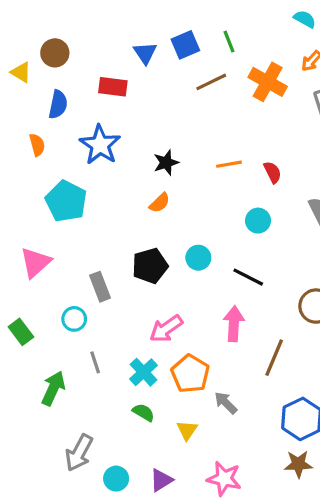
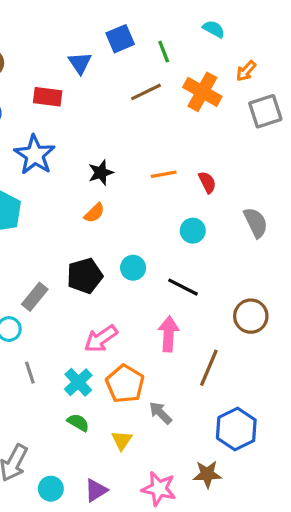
cyan semicircle: (305, 19) -> (214, 29), moved
blue square: (185, 45) -> (120, 39), moved
gray rectangle: (100, 287) -> (35, 297), turned 60
brown star: (298, 464) -> (207, 474), moved

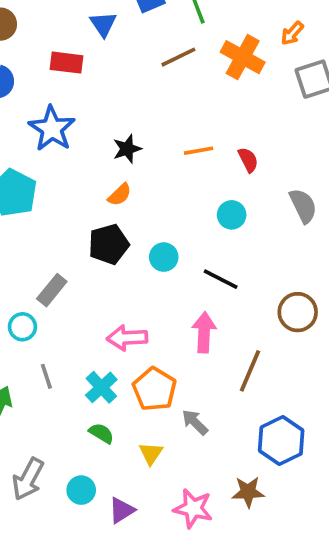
black pentagon: (85, 276) -> (109, 244), moved
pink arrow: (101, 339) -> (127, 338), turned 32
cyan circle: (51, 489) -> (81, 490), moved

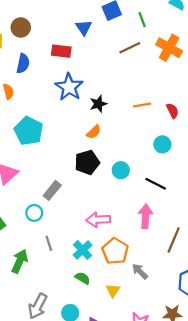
blue star: (52, 129) -> (69, 87), moved

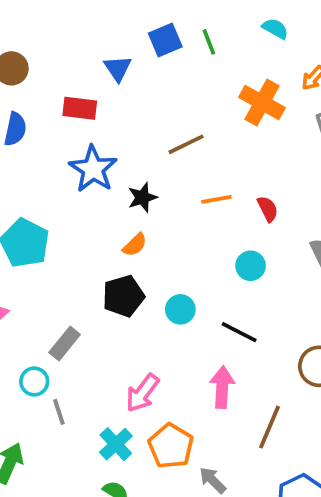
green line: (142, 20) -> (209, 42), moved
brown line: (130, 48) -> (186, 144), moved
pink arrow: (98, 220) -> (142, 393), turned -50
gray line: (49, 243) -> (59, 412), moved

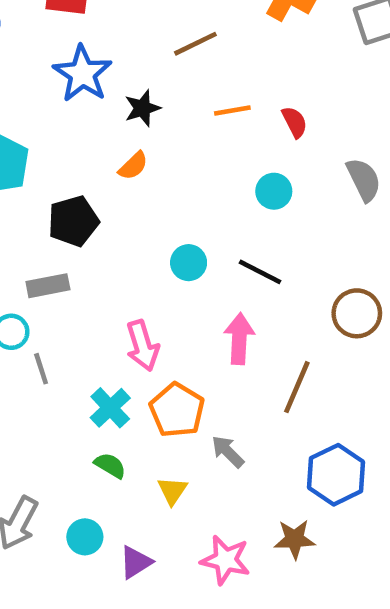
black pentagon: (123, 296) -> (73, 221), moved
cyan circle: (180, 309) -> (189, 263), moved
gray rectangle: (65, 344) -> (48, 286), turned 40
pink arrow: (142, 393) -> (142, 346), turned -54

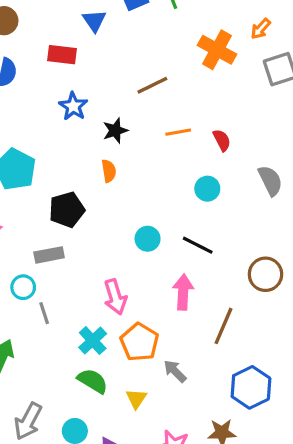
blue star: (83, 74) -> (73, 106), size x0.7
orange semicircle: (133, 166) -> (109, 171), turned -55
green semicircle: (110, 465) -> (93, 381), size x1.4

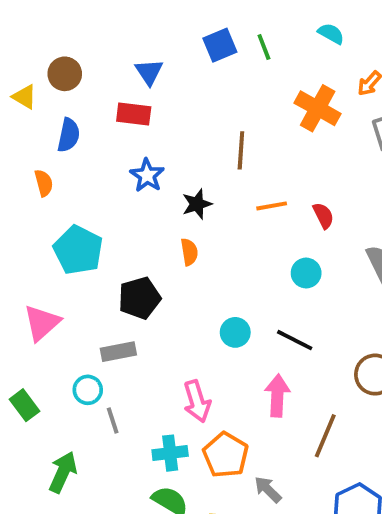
blue triangle: (94, 21) -> (149, 72), moved
brown line: (152, 85) -> (241, 150), turned -60
cyan cross: (93, 341) -> (170, 453), turned 36

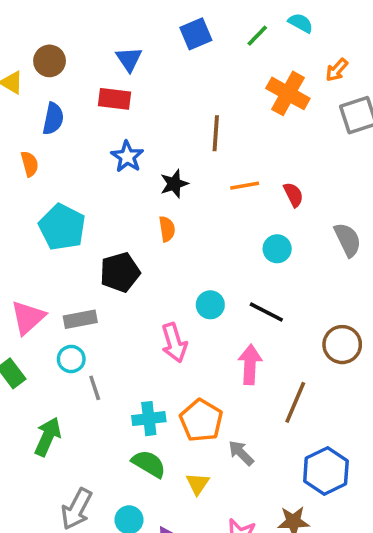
green line: (264, 47) -> (257, 36), moved, turned 65
pink triangle: (42, 323) -> (28, 317), moved
gray rectangle: (118, 352) -> (80, 319), moved
pink arrow: (197, 401) -> (174, 343), moved

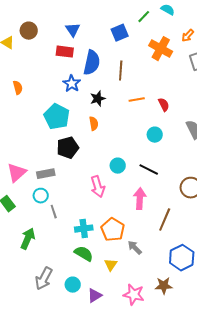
blue square: (196, 34) -> (120, 33), moved
blue semicircle: (53, 119) -> (92, 63), moved, size x1.4
cyan pentagon: (62, 227) -> (57, 117), moved

